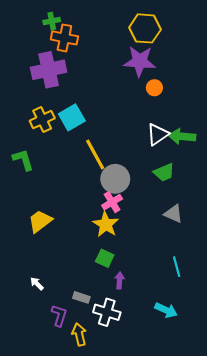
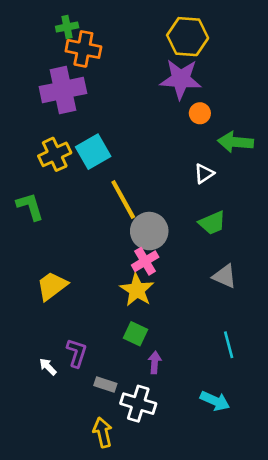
white triangle: (158, 134) -> (204, 174), size x0.7
green arrow: (182, 136) -> (235, 142), moved
purple L-shape: (59, 315) -> (77, 353), moved

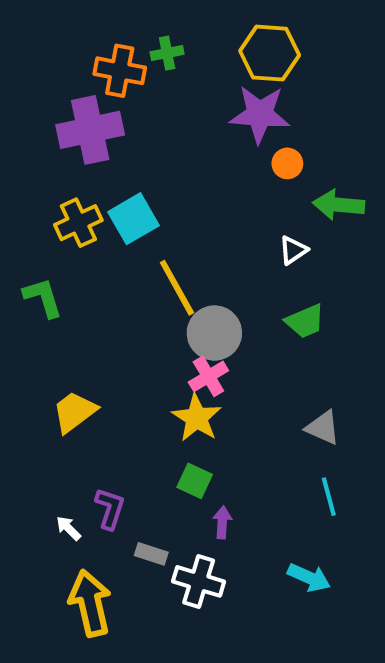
green cross: (67, 27) -> (167, 53), moved
gray triangle: (225, 276) -> (323, 428), moved
yellow arrow: (103, 432) -> (90, 603), moved, size x1.5

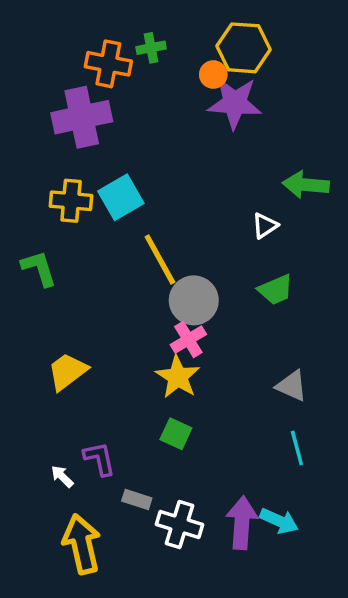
orange circle: (287, 163) -> (213, 74), moved
yellow cross: (78, 223) -> (71, 201), turned 30
purple L-shape: (110, 509) -> (99, 459), turned -30
purple arrow: (222, 522) -> (242, 523), moved, size x1.8

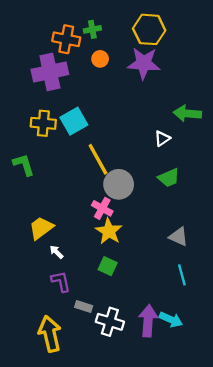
orange circle: (213, 74) -> (100, 59), moved
pink cross: (188, 339) -> (102, 208), moved, turned -30
white arrow: (62, 476) -> (56, 252), moved

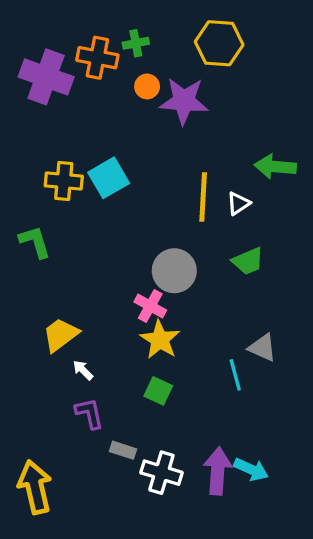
purple star: (144, 63) -> (184, 101), moved
purple cross: (50, 72) -> (46, 77), moved, turned 32
yellow line: (98, 159) -> (203, 197), moved, turned 32
cyan line: (182, 275) -> (235, 375), moved
yellow arrow: (50, 334) -> (35, 487), moved

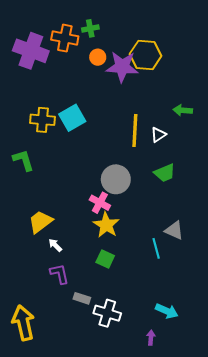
yellow hexagon: (219, 43) -> (146, 55), moved
green arrow: (275, 167) -> (183, 110), size x0.7
purple arrow: (218, 471) -> (151, 338), moved, size x0.5

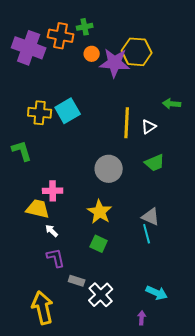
pink cross: (100, 203) -> (53, 191), moved, turned -30
yellow trapezoid: (40, 222) -> (38, 209), turned 50
gray triangle: (174, 230) -> (151, 217), moved
white cross: (107, 313) -> (101, 295), turned 30
yellow arrow: (23, 323) -> (43, 308), moved

